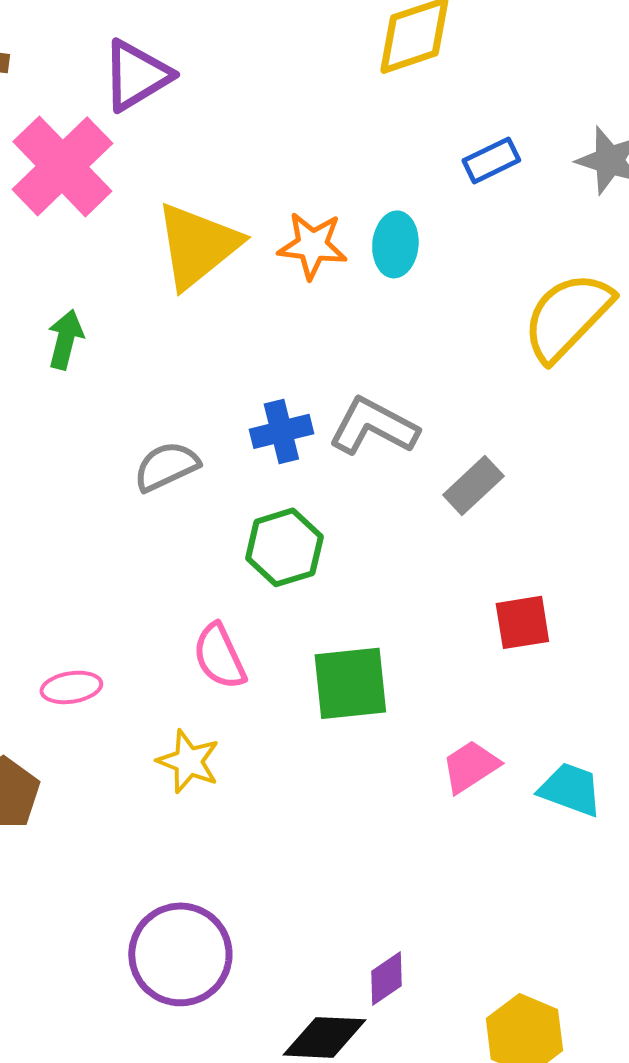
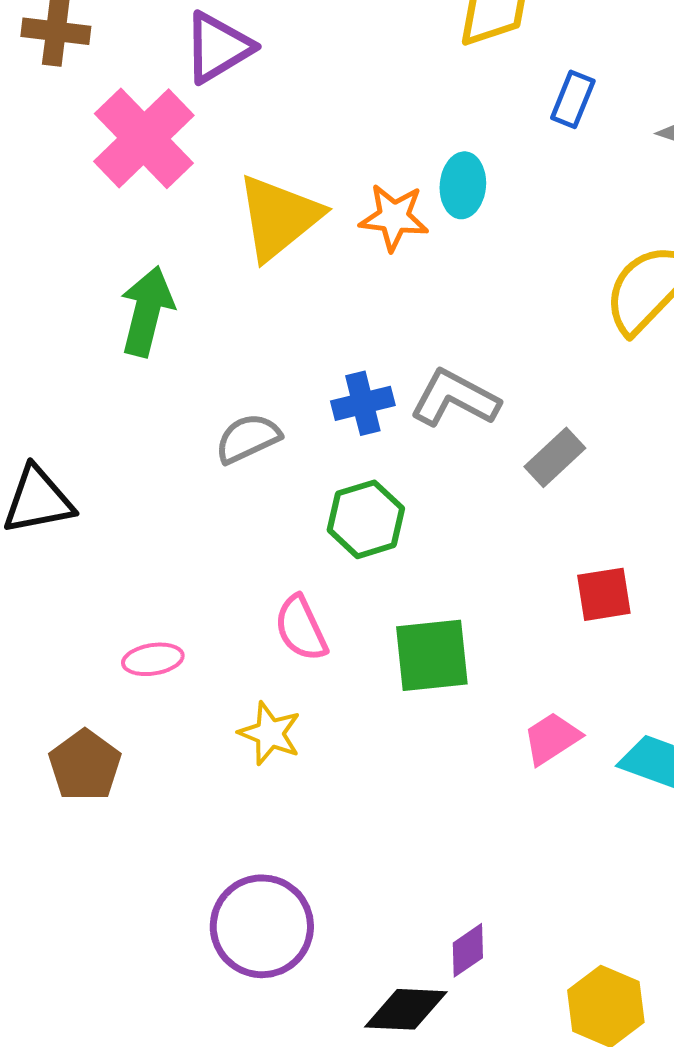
blue rectangle: (491, 160) -> (573, 99), moved, turned -42
cyan ellipse: (395, 244) -> (463, 185), moved
green arrow: (65, 339) -> (147, 311), size x1.5

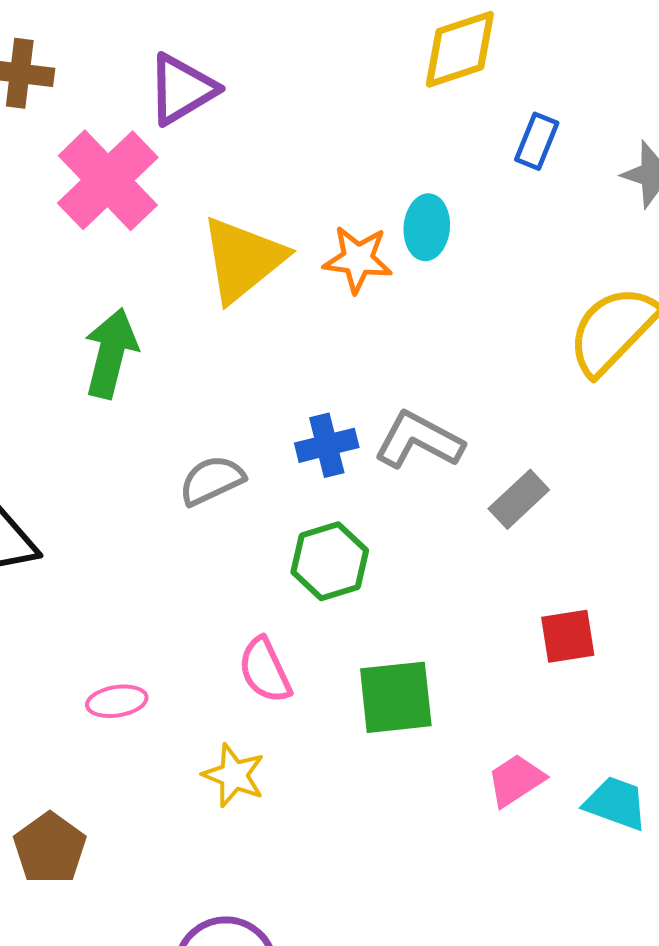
brown pentagon: (85, 765) -> (50, 848), moved

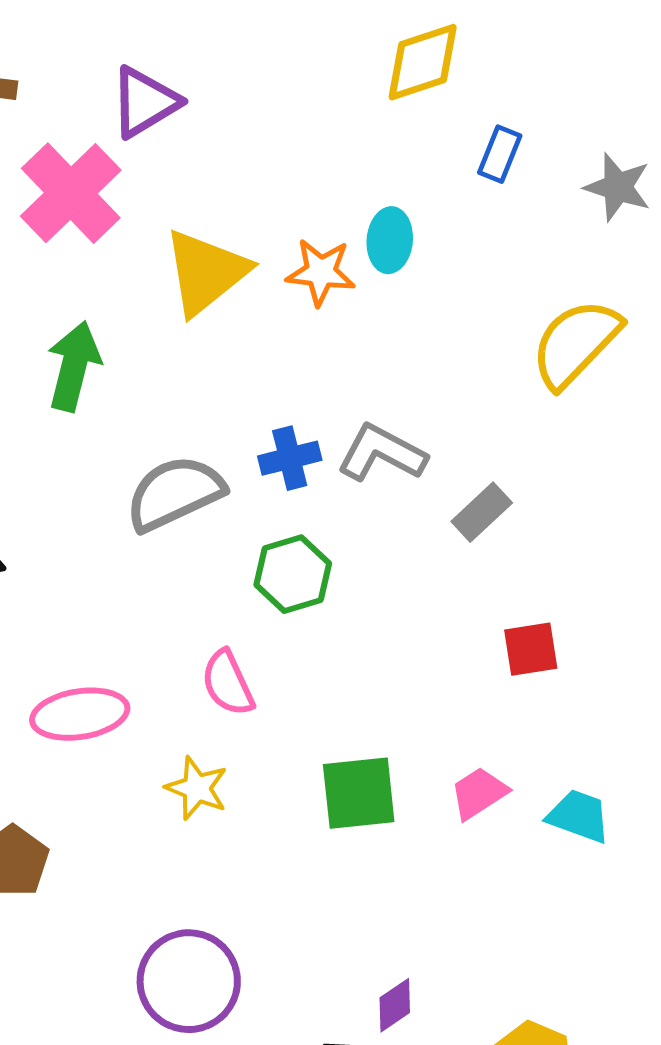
gray semicircle: (212, 480) -> (175, 493), size x1.5
green square: (396, 697) -> (359, 793), moved
pink ellipse: (117, 701) -> (80, 714), size x1.6

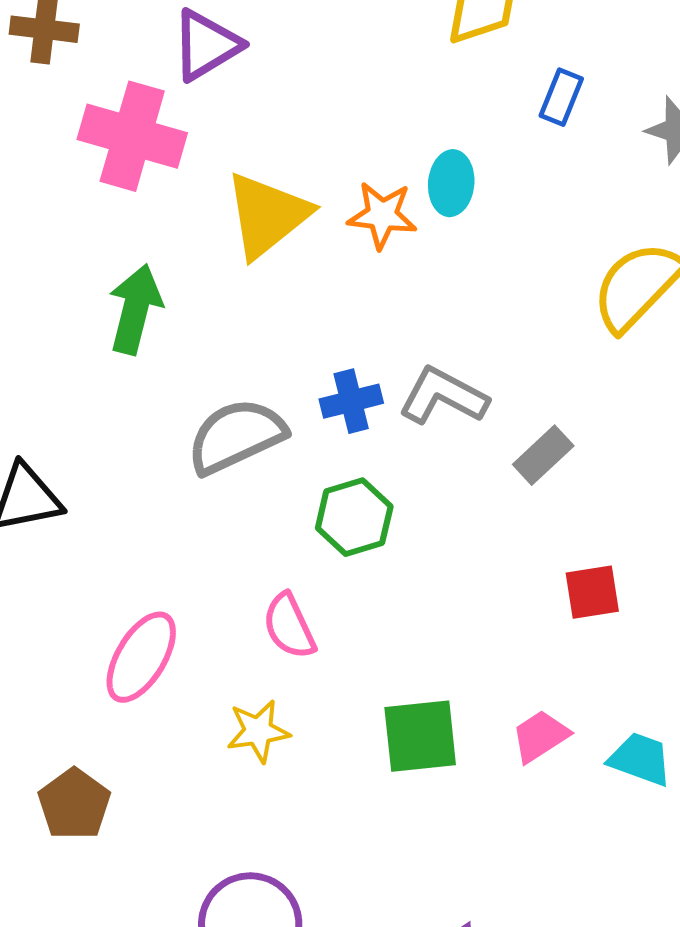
pink cross: (71, 193) -> (132, 136), turned -30
pink ellipse: (80, 714) -> (141, 657), turned -50
yellow star: (197, 788) -> (258, 731), turned -30

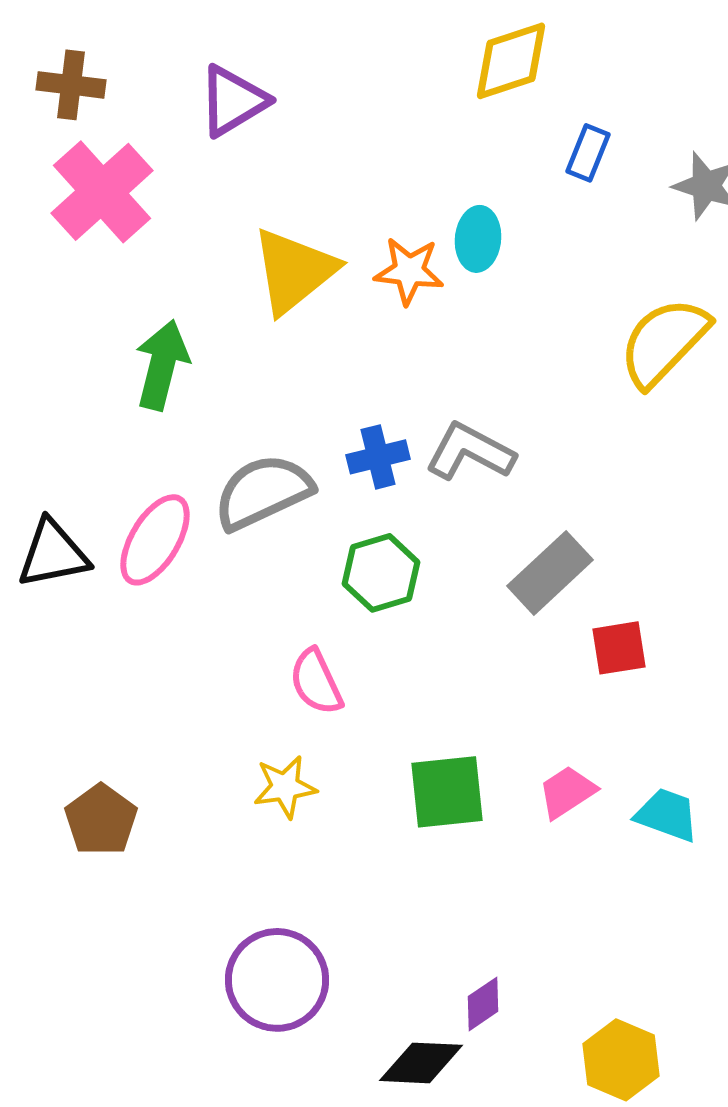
pink cross: (132, 136) -> (102, 192), moved, turned 32
gray rectangle: (543, 455) -> (550, 573), moved, size x1.4
pink ellipse: (141, 657) -> (155, 540), moved
brown pentagon: (74, 804) -> (101, 820), moved

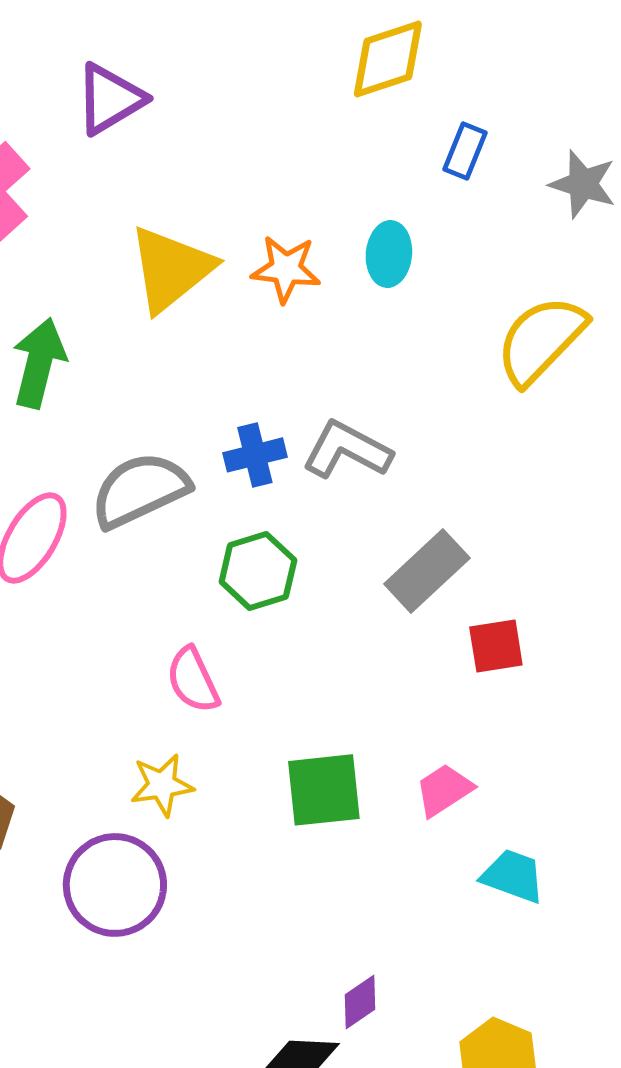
cyan ellipse: (478, 239) -> (389, 254), moved
cyan trapezoid: (667, 815) -> (513, 876), moved
purple circle: (277, 980) -> (115, 885), moved

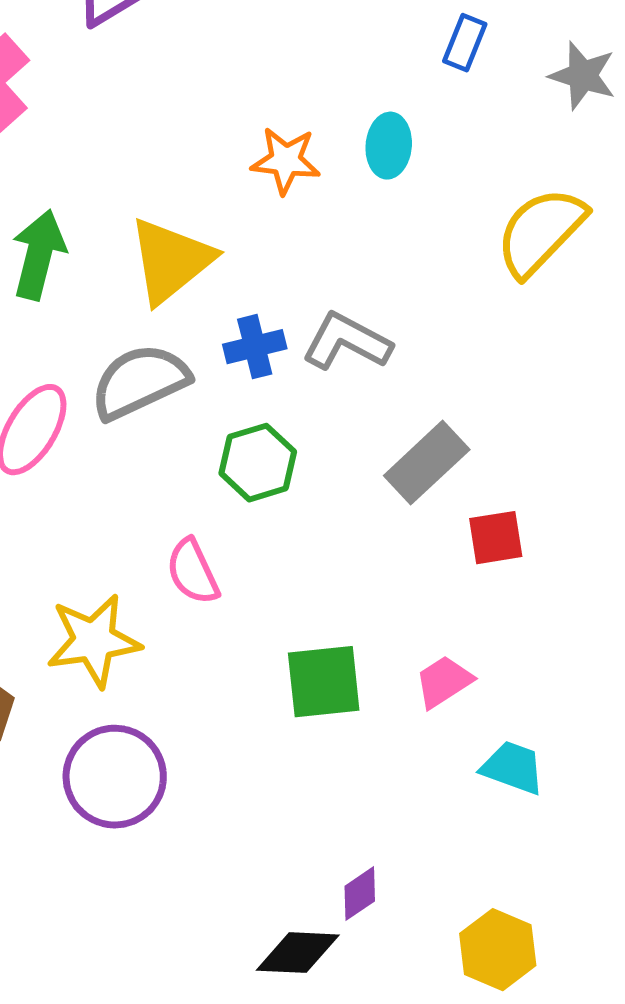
yellow triangle: (171, 269) -> (171, 261), moved
yellow star: (162, 785) -> (94, 641), moved, size x1.5

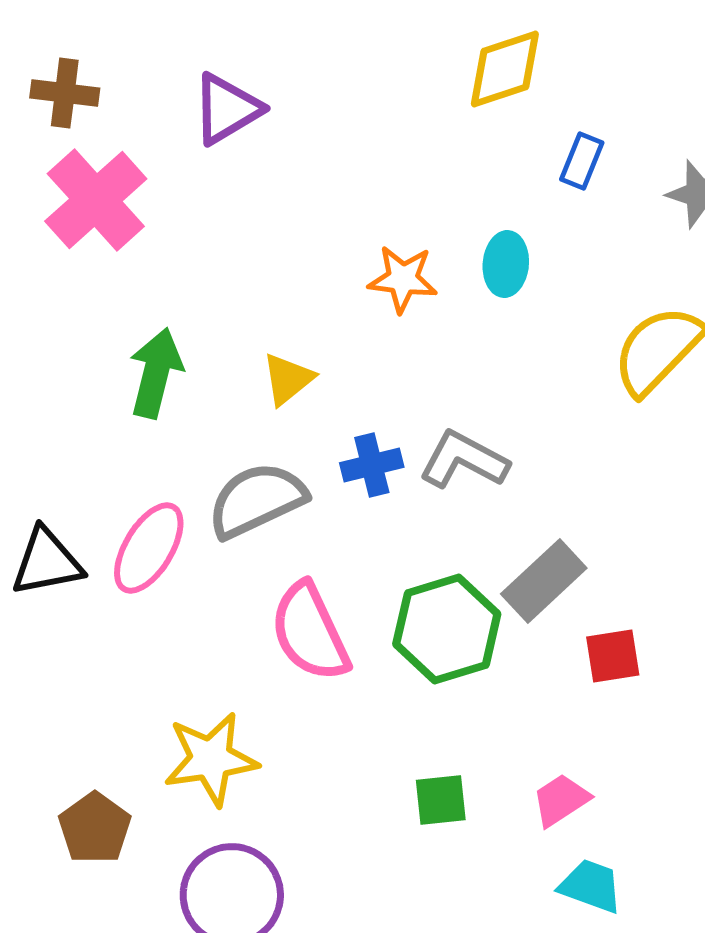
yellow triangle: (171, 261) -> (288, 379), size x0.6
green hexagon: (258, 463) -> (447, 629), moved, size x1.4
pink semicircle: (193, 572) -> (310, 632), moved, size x1.5
green square: (324, 682) -> (441, 800), size x0.7
cyan trapezoid: (513, 768) -> (591, 886), moved

